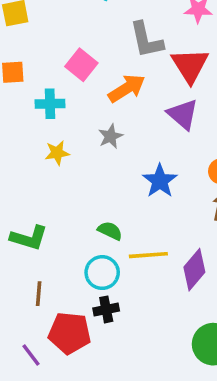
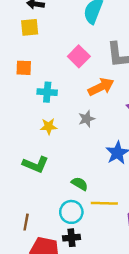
pink square: (81, 65) -> (79, 56), moved
green L-shape: (29, 238) -> (35, 164), moved

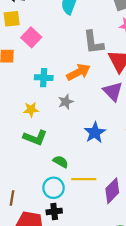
pink square: (79, 56) -> (31, 37), moved
cyan cross: (47, 92) -> (44, 78), moved
green L-shape: (35, 164) -> (35, 138), moved

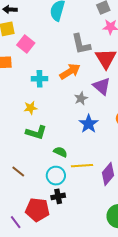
gray star: (66, 102) -> (81, 98), moved
brown line: (12, 198) -> (18, 172), moved, turned -56

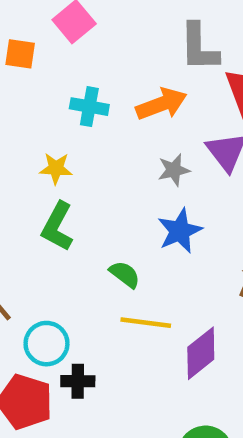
green L-shape: (36, 132) -> (57, 226), turned 90
green semicircle: (60, 152) -> (125, 274), moved
cyan circle: (56, 176) -> (47, 344), moved

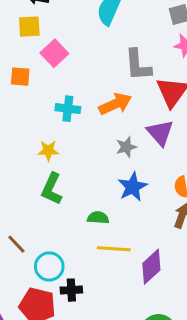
green semicircle: (125, 274) -> (98, 218), turned -30

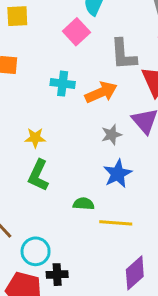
pink square: (54, 53) -> (76, 32), moved
cyan cross: (68, 109) -> (63, 84), moved
yellow line: (114, 249) -> (116, 223), moved
purple diamond: (151, 267) -> (135, 273), moved

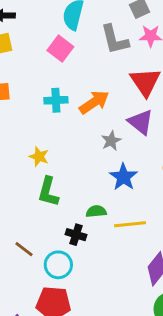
gray L-shape: (123, 54) -> (115, 40), moved
yellow star: (35, 138) -> (39, 157), turned 30
black cross: (57, 275) -> (76, 235), moved, turned 30

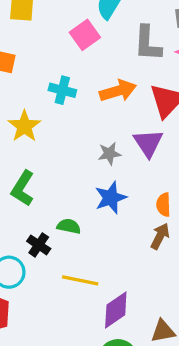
orange arrow: (94, 102) -> (118, 91), moved
yellow star: (39, 157) -> (24, 126), moved, size x1.4
yellow line: (130, 224) -> (80, 280), moved

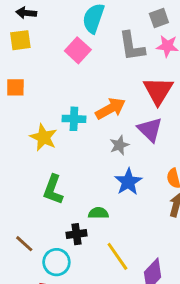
cyan cross: (62, 90) -> (74, 119), moved
orange arrow: (118, 91) -> (110, 109), moved
black cross: (39, 245) -> (77, 234), turned -30
yellow line: (80, 280) -> (117, 256), turned 56

